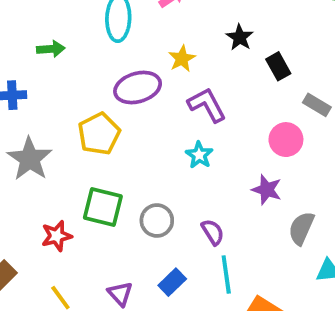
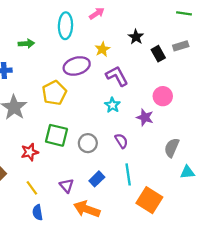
gray rectangle: (317, 105) -> (181, 46), moved, turned -48
purple star: (267, 190) -> (145, 117), moved
purple semicircle: (213, 232) -> (121, 141), moved

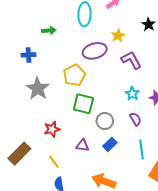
cyan star: (112, 105) -> (132, 94), moved
green square: (57, 135) -> (83, 104), moved
blue rectangle: (97, 179) -> (110, 144), moved
purple triangle: (67, 186) -> (82, 145), moved, turned -40

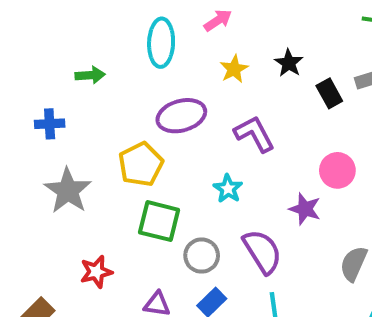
yellow star: (118, 36) -> (234, 69), moved
cyan star: (132, 94) -> (228, 189), moved
purple semicircle: (135, 119) -> (262, 251), size x1.6

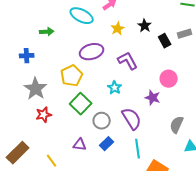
cyan ellipse: (161, 43) -> (82, 16), turned -65
green square: (159, 221) -> (81, 104), turned 30
red star: (96, 272) -> (44, 115), moved

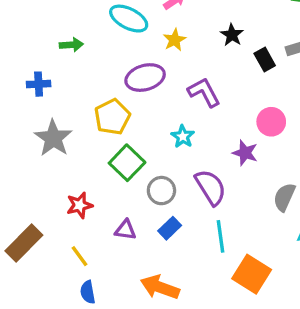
yellow star: (118, 29) -> (175, 40), moved
red star: (44, 115) -> (80, 205), moved

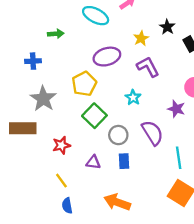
yellow star: (175, 40) -> (141, 38), moved
blue rectangle: (170, 228) -> (124, 161), turned -49
cyan line: (220, 236) -> (179, 158), moved
brown rectangle: (24, 243) -> (23, 128), moved, turned 45

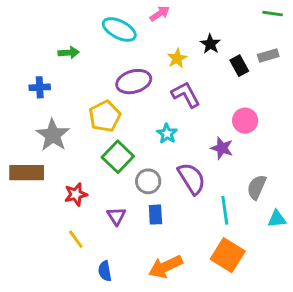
purple triangle: (93, 162) -> (116, 216), turned 49
orange arrow: (117, 202) -> (166, 267), moved, turned -45
blue semicircle: (67, 206) -> (105, 271), moved

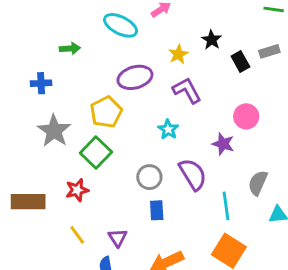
green square: (118, 157) -> (96, 153), moved
brown rectangle: (27, 173) -> (28, 202), moved
purple triangle: (116, 216) -> (118, 238), moved

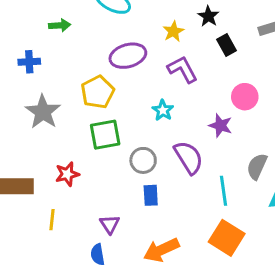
black rectangle: (240, 61) -> (227, 45), moved
green square: (96, 153) -> (105, 135), moved, turned 36
yellow line: (77, 235) -> (52, 220), moved, turned 42

